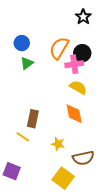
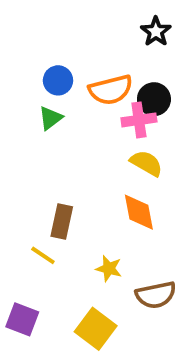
blue circle: (22, 43) -> (58, 80), moved
orange semicircle: (59, 48) -> (111, 90), turned -135
yellow square: (63, 178) -> (96, 329), moved

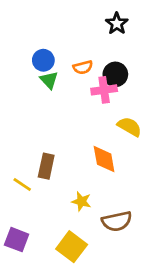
orange semicircle: (111, 90) -> (83, 67), size x0.6
green triangle: (50, 118) -> (49, 80), moved, turned -36
yellow semicircle: (146, 163) -> (129, 127), moved
yellow line: (43, 255) -> (22, 185), moved

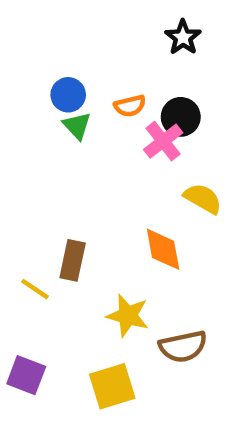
pink cross: (104, 90) -> (163, 141), turned -30
yellow star: (81, 201) -> (128, 316), size x1.4
yellow square: (72, 247) -> (112, 386), turned 36

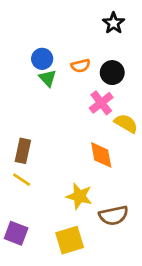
pink cross: (163, 141) -> (101, 103), moved
brown rectangle: (73, 260) -> (23, 151), moved

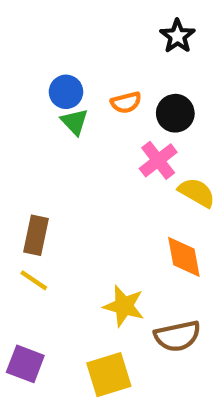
orange diamond: (101, 155) -> (184, 257), moved

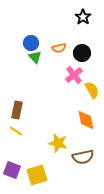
yellow semicircle: (197, 193) -> (92, 90), turned 30
yellow square: (109, 375) -> (37, 175), moved

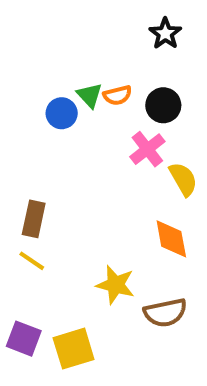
blue circle: (31, 43) -> (62, 113), moved
green triangle: (35, 57) -> (90, 95), moved

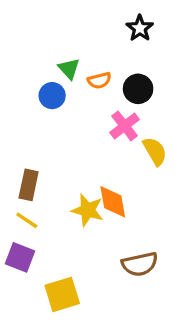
green triangle: (90, 95) -> (69, 69), moved
orange diamond: (171, 239) -> (113, 202), moved
yellow star: (115, 285) -> (88, 210), moved
purple square: (24, 339) -> (20, 257), moved

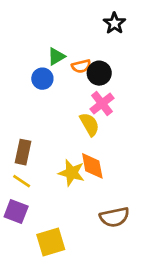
green triangle: (69, 69) -> (56, 56), turned 42
black circle: (138, 89) -> (99, 73), moved
yellow semicircle: (155, 151) -> (90, 124), moved

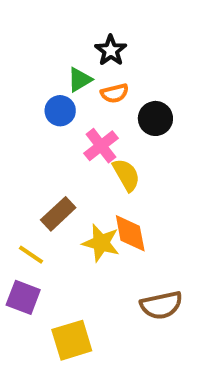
black star: (114, 23) -> (111, 50), moved
black circle: (99, 73) -> (155, 118), moved
pink cross: (102, 104) -> (101, 146), moved
brown rectangle: (23, 152) -> (58, 214), moved, turned 35

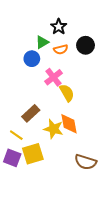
black circle: (155, 118) -> (86, 45), moved
brown semicircle: (161, 305) -> (86, 162), turned 30
yellow square: (72, 340) -> (33, 154), moved

